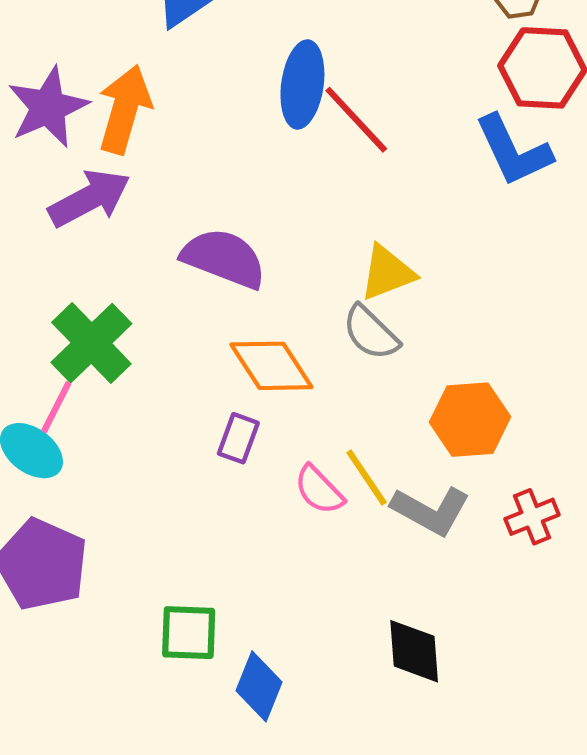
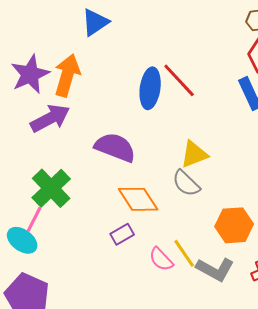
blue ellipse: (302, 84) -> (150, 88), moved
purple rectangle: (238, 438) -> (122, 234), turned 40

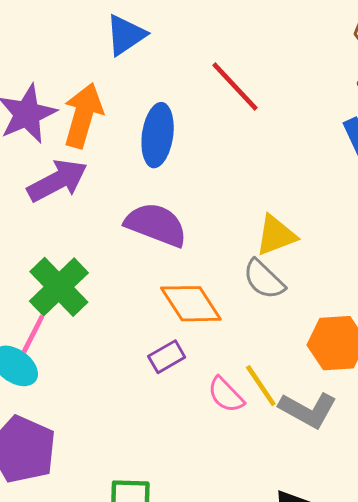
red line: (179, 80) -> (235, 87), moved
blue ellipse: (150, 88) -> (158, 135), moved

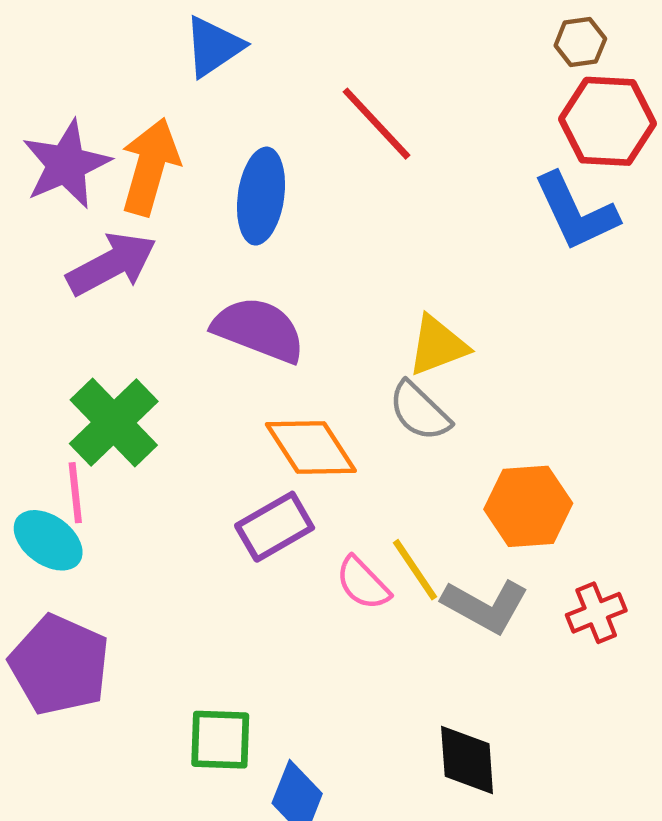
pink line: (33, 334) -> (75, 493), turned -33
purple rectangle: (167, 357) -> (275, 527), size x1.4

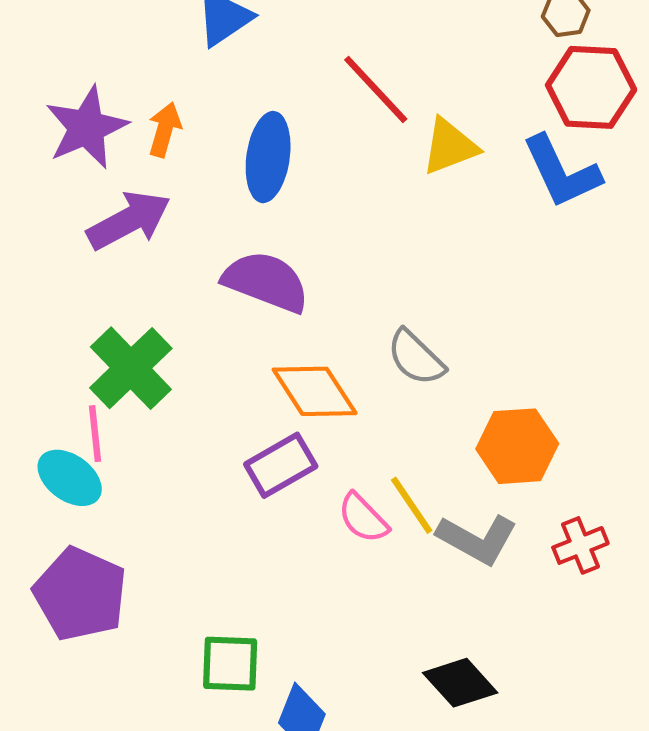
orange arrow: (150, 167) -> (165, 130), size x0.6
yellow triangle: (438, 346) -> (450, 146), moved
black diamond: (467, 760) -> (460, 683), turned -38

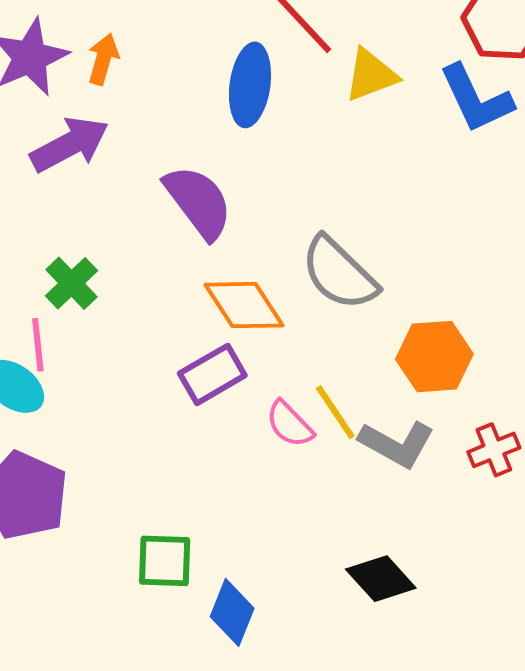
blue ellipse: (268, 157) -> (250, 85), moved
purple semicircle: (266, 282) -> (198, 202), turned 32
gray semicircle: (416, 358) -> (339, 273), size x1.4
green cross: (131, 368) -> (71, 283), size x0.7

